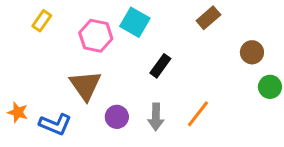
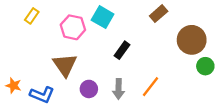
brown circle: (252, 52) -> (192, 40), size x1.6

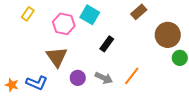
orange star: (14, 86) -> (12, 85), moved
gray arrow: (119, 89) -> (104, 78), turned -66

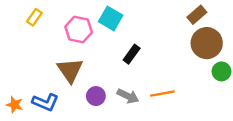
brown rectangle: (139, 12) -> (197, 15), moved
orange line: (132, 76) -> (162, 94), turned 42

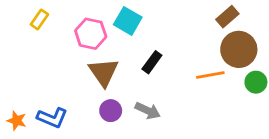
brown triangle: (70, 70) -> (104, 72), moved
orange line: (162, 94) -> (210, 75), moved

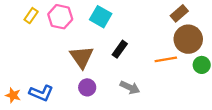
pink hexagon: (91, 34) -> (60, 17), moved
gray arrow: (148, 111) -> (130, 87), moved

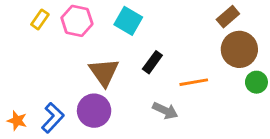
orange line: (166, 59) -> (194, 82), moved
purple circle: (87, 87) -> (94, 111), moved, size x1.5
blue L-shape: (41, 93) -> (53, 118), turned -70

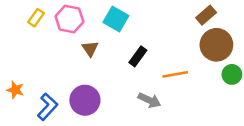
brown triangle: (104, 72) -> (90, 49), moved, size x0.6
orange star: (17, 121) -> (15, 90), moved

